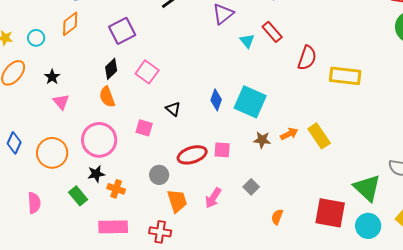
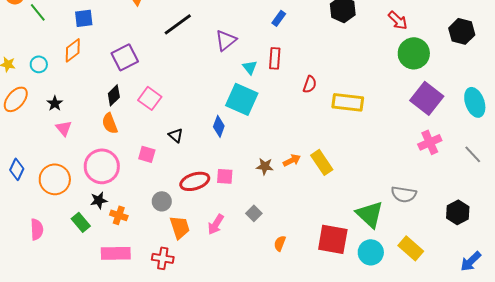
red rectangle: (272, 32) -> (275, 58), turned 45
red semicircle: (307, 58) -> (310, 84), size x0.7
cyan square: (250, 102) -> (242, 99), moved

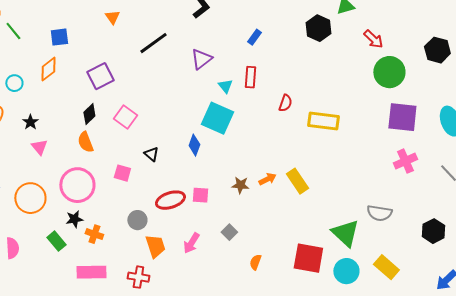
purple square: (427, 98) -> (402, 117), turned -32

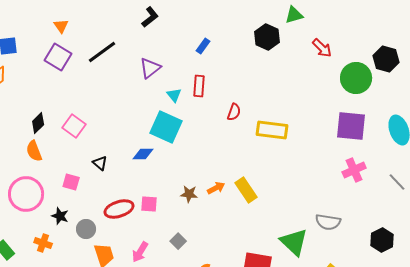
green circle: (389, 72) -> (356, 78), moved
purple square: (100, 76) -> (58, 57), moved, turned -32
blue diamond: (194, 145) -> (143, 154), turned 70
black star: (74, 219) -> (60, 216), moved, turned 30

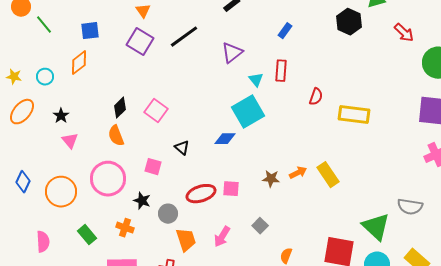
cyan square: (166, 127) -> (248, 112), turned 36

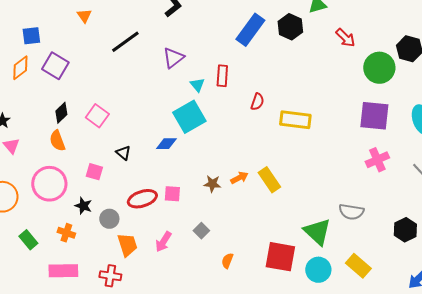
blue rectangle: (285, 31) -> (250, 30), moved, size x2.0
purple square: (140, 42) -> (55, 66), moved

